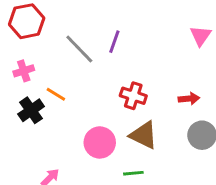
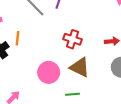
orange line: (56, 94) -> (18, 38), turned 64

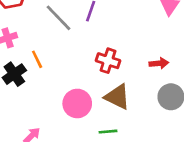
orange line: (18, 38) -> (37, 59), turned -32

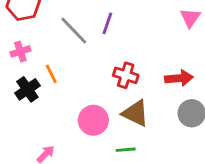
red arrow: (159, 63) -> (179, 78), size x1.4

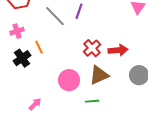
red cross: (126, 75) -> (92, 48), turned 30
red arrow: (179, 78) -> (118, 50), moved
brown triangle: (135, 113) -> (99, 75), turned -50

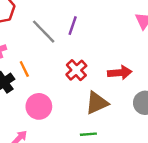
red cross: (92, 48) -> (76, 70), moved
pink circle: (69, 80) -> (39, 106), moved

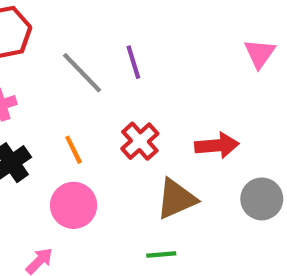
purple line: (73, 26) -> (133, 62), turned -36
orange line: (24, 69) -> (74, 150), moved

